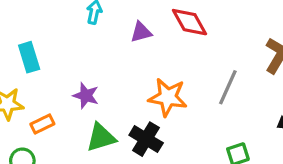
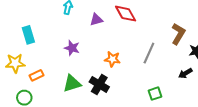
purple star: (86, 96) -> (72, 48), moved
orange star: (168, 97) -> (112, 59), size x0.7

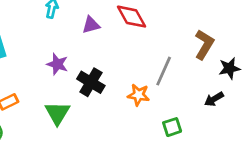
orange star: (112, 59) -> (138, 95), moved
green triangle: (72, 83) -> (57, 113), turned -42
black cross: (99, 84) -> (91, 82), moved

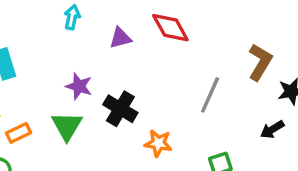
orange star: (138, 95) -> (158, 143), moved
green triangle: (57, 113) -> (67, 126), moved

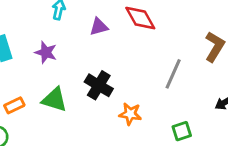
purple star: (79, 86) -> (46, 52), moved
green triangle: (67, 126) -> (54, 100), turned -44

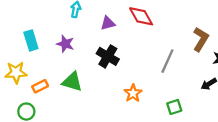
black cross: (99, 85) -> (108, 56), moved
orange star: (130, 114) -> (133, 93), turned 30

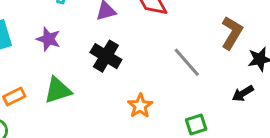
gray line: (167, 61) -> (187, 62), turned -65
green triangle: (72, 82) -> (58, 90), turned -35

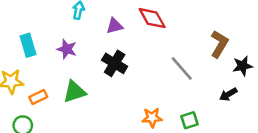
orange star: (140, 106) -> (152, 118), moved, turned 30

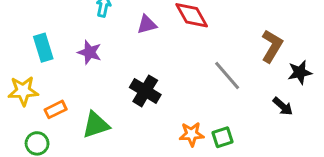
black cross: (115, 63) -> (145, 91), moved
green triangle: (74, 92) -> (96, 125), moved
black arrow: (228, 94) -> (283, 106), turned -108
green square: (190, 120) -> (222, 137), moved

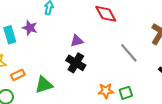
purple triangle: (147, 24) -> (77, 41), moved
purple star: (90, 52) -> (30, 28), moved

